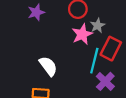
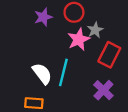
purple star: (36, 12) -> (43, 17), moved
cyan line: (94, 61) -> (63, 72), moved

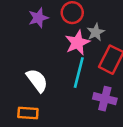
cyan line: (63, 72) -> (79, 73), moved
purple cross: (103, 90) -> (105, 99), turned -30

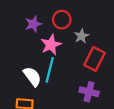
pink star: (77, 43) -> (51, 45), moved
cyan line: (79, 73) -> (50, 70), moved

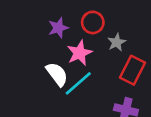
cyan line: (50, 70) -> (78, 83), turned 35
white semicircle: (32, 76) -> (57, 74), moved

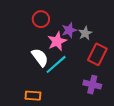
red circle: (93, 22) -> (41, 19), moved
purple star: (58, 28) -> (69, 30), moved

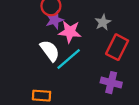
purple star: (69, 30) -> (54, 20), moved
pink star: (57, 41) -> (70, 32), turned 30

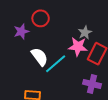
purple star: (54, 20) -> (21, 31), moved
pink star: (70, 32) -> (78, 47), moved

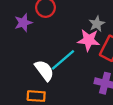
white semicircle: (40, 57) -> (44, 70), moved

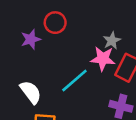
white semicircle: (44, 70) -> (31, 92), moved

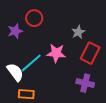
pink star: (103, 59) -> (56, 53), moved
cyan line: (74, 81) -> (31, 63), moved

